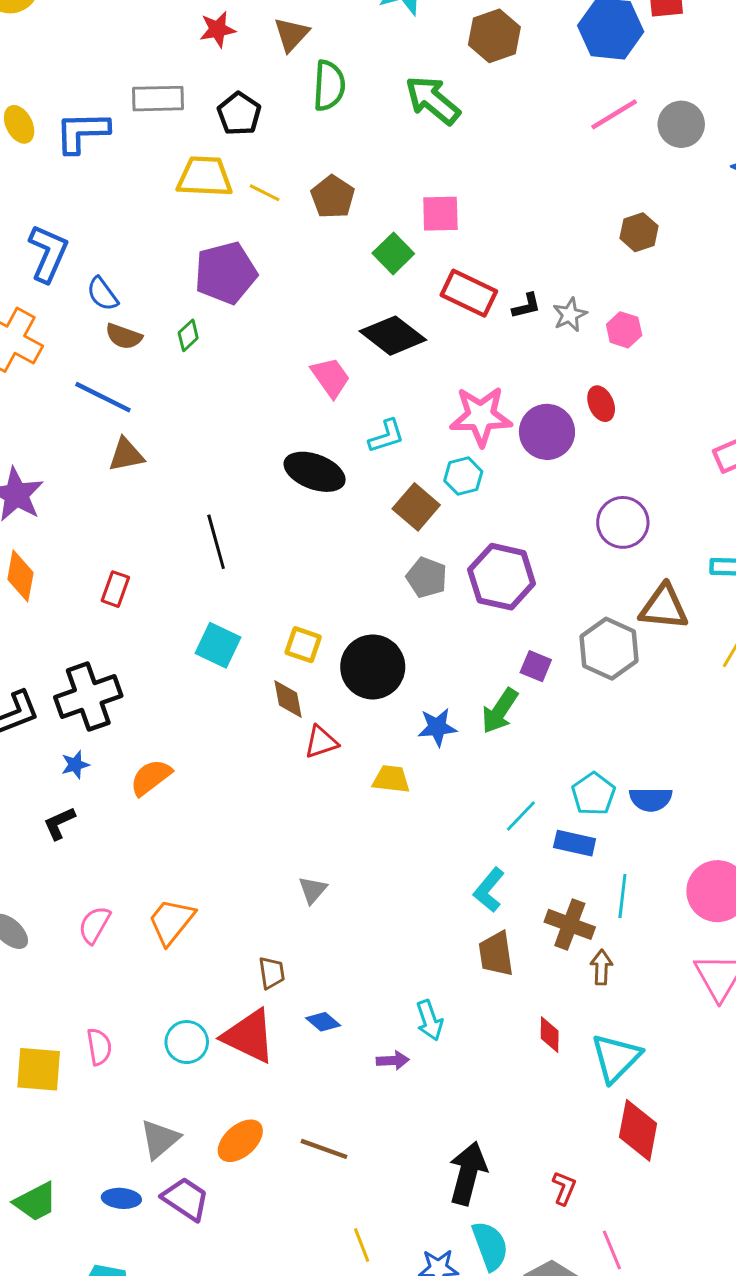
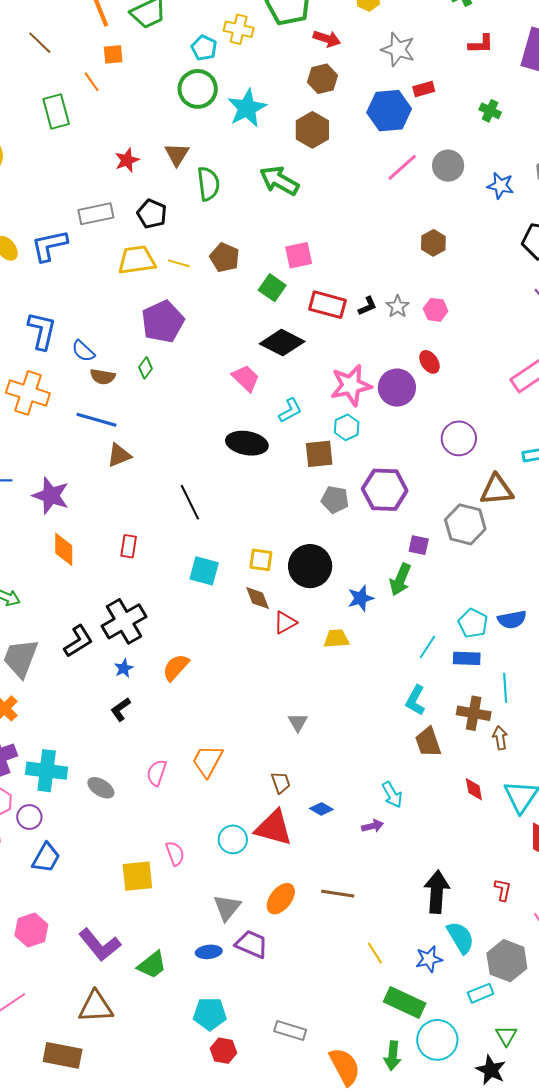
brown square: (416, 507) -> (319, 454), turned -36

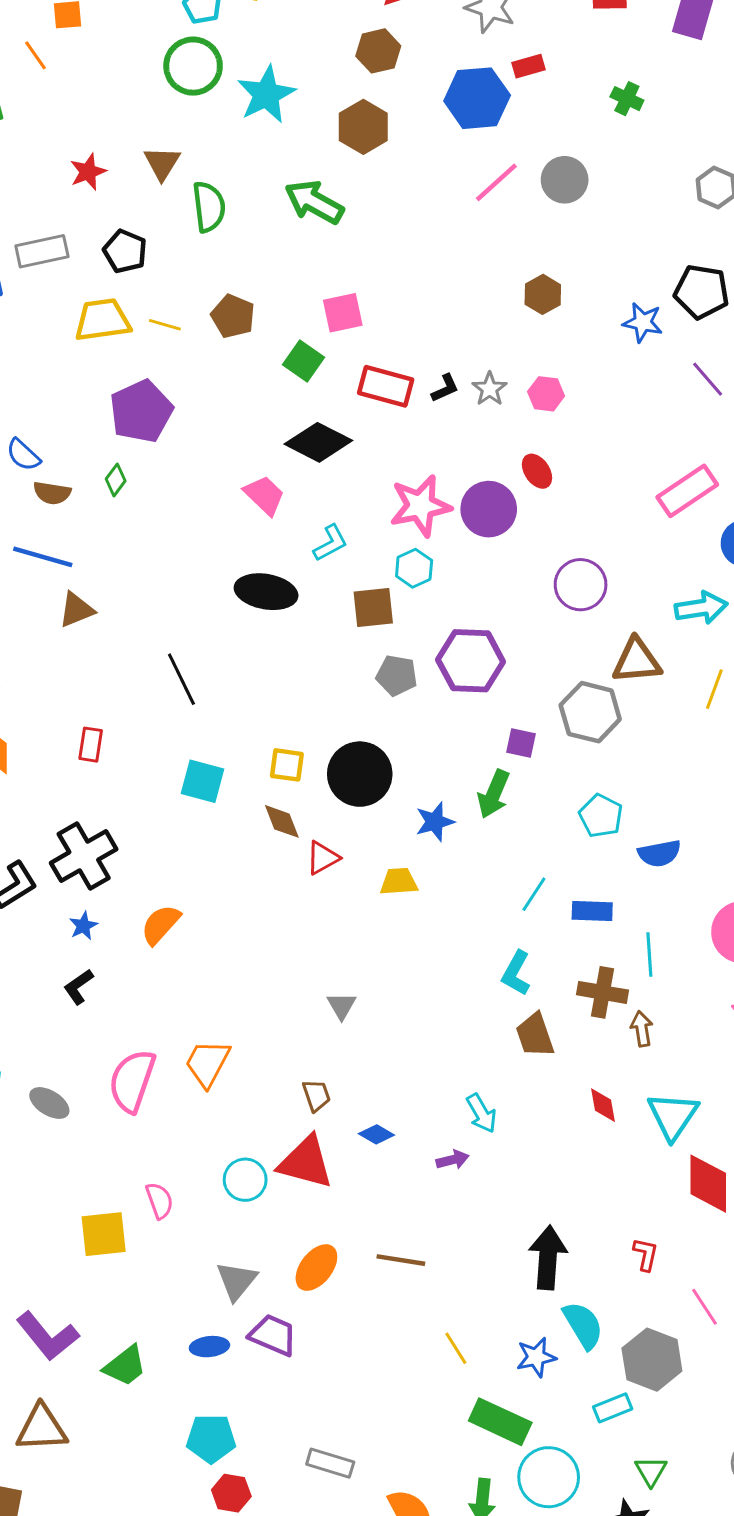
blue star: (500, 186) -> (643, 322), moved
cyan pentagon: (473, 623) -> (601, 816), moved
pink semicircle: (157, 773) -> (132, 1081), size x1.6

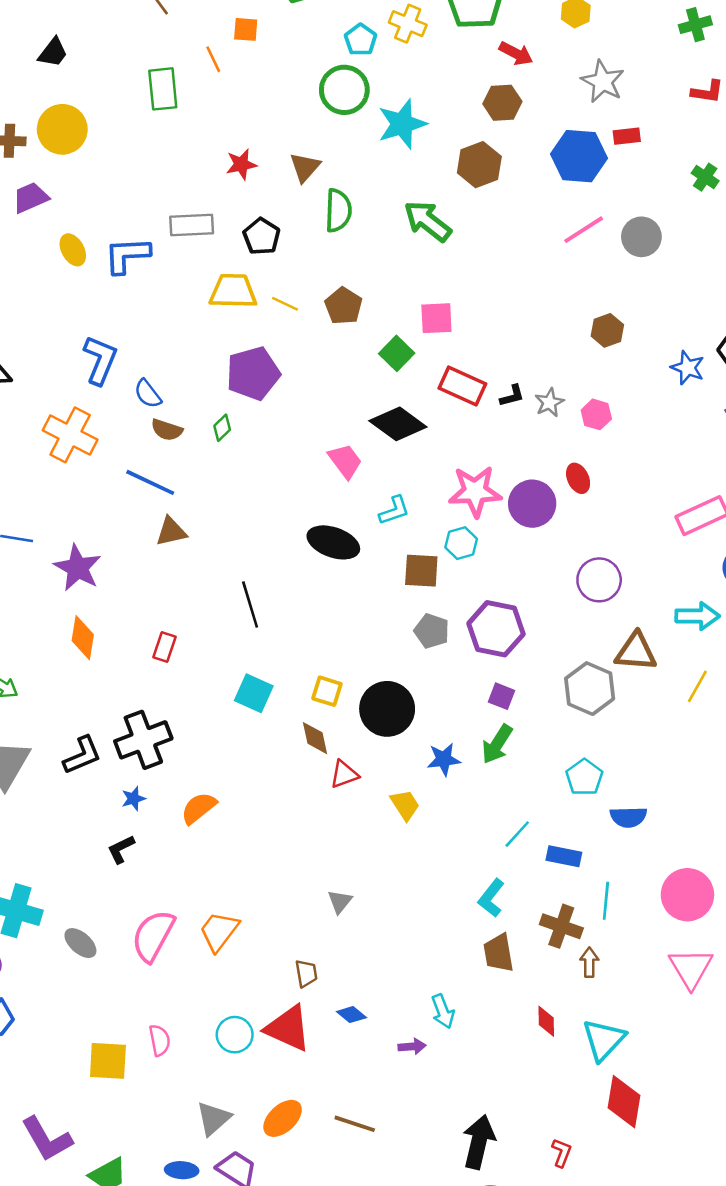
purple square: (521, 743) -> (502, 696), moved
yellow trapezoid: (399, 882) -> (405, 805), turned 52

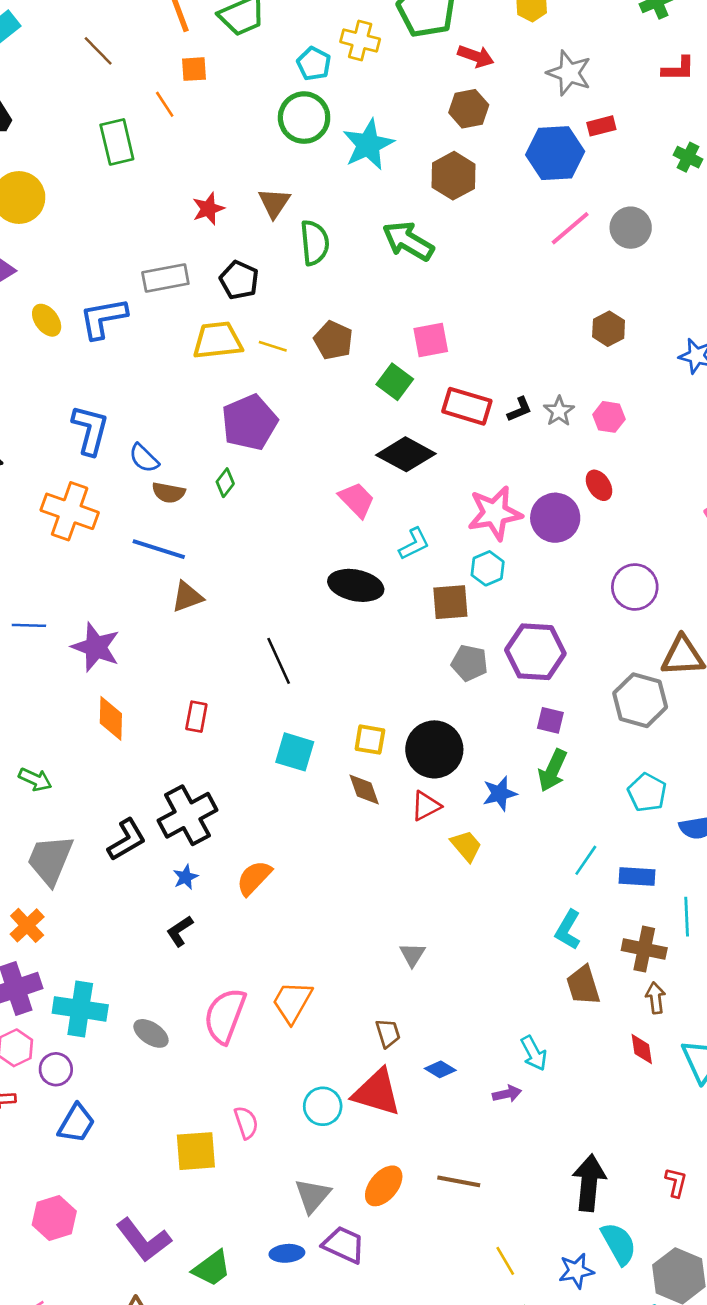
red triangle: (344, 774) -> (426, 806), moved
brown arrow: (589, 962) -> (655, 998), moved

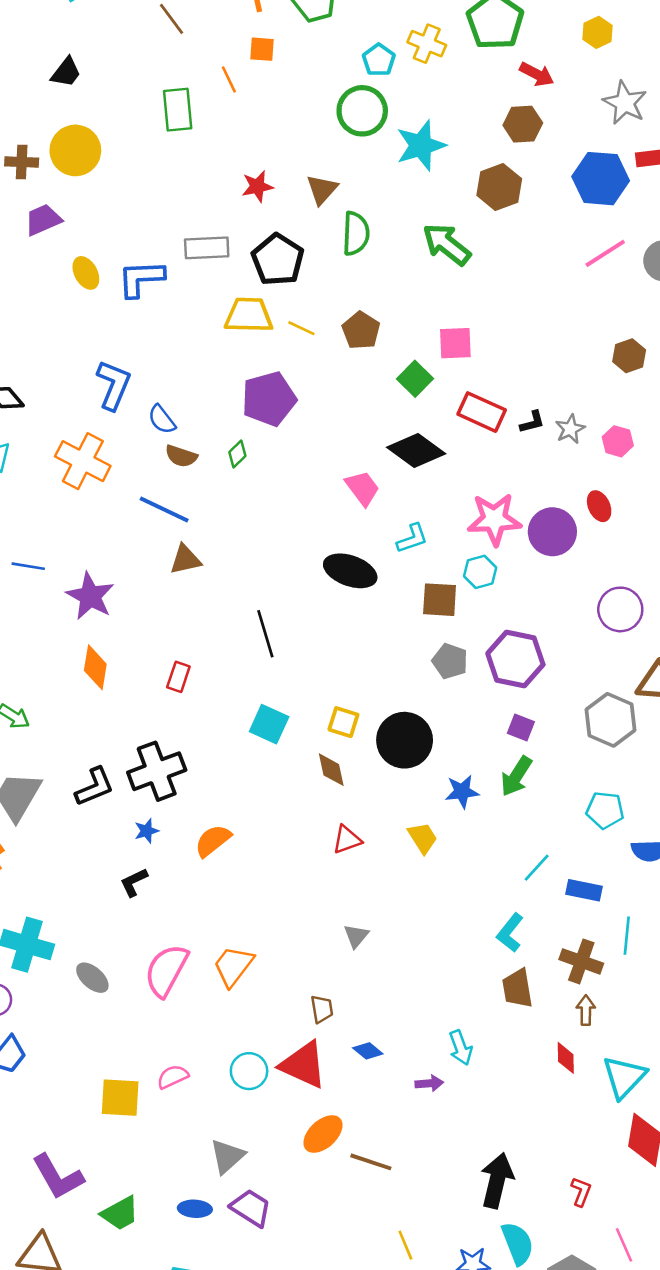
black pentagon: (239, 280) -> (278, 260), size x1.4
cyan pentagon: (647, 792) -> (605, 810), turned -30
red triangle: (426, 806) -> (347, 840), moved
pink semicircle: (246, 1123) -> (173, 1077), turned -104
orange ellipse: (384, 1186) -> (323, 1134), moved

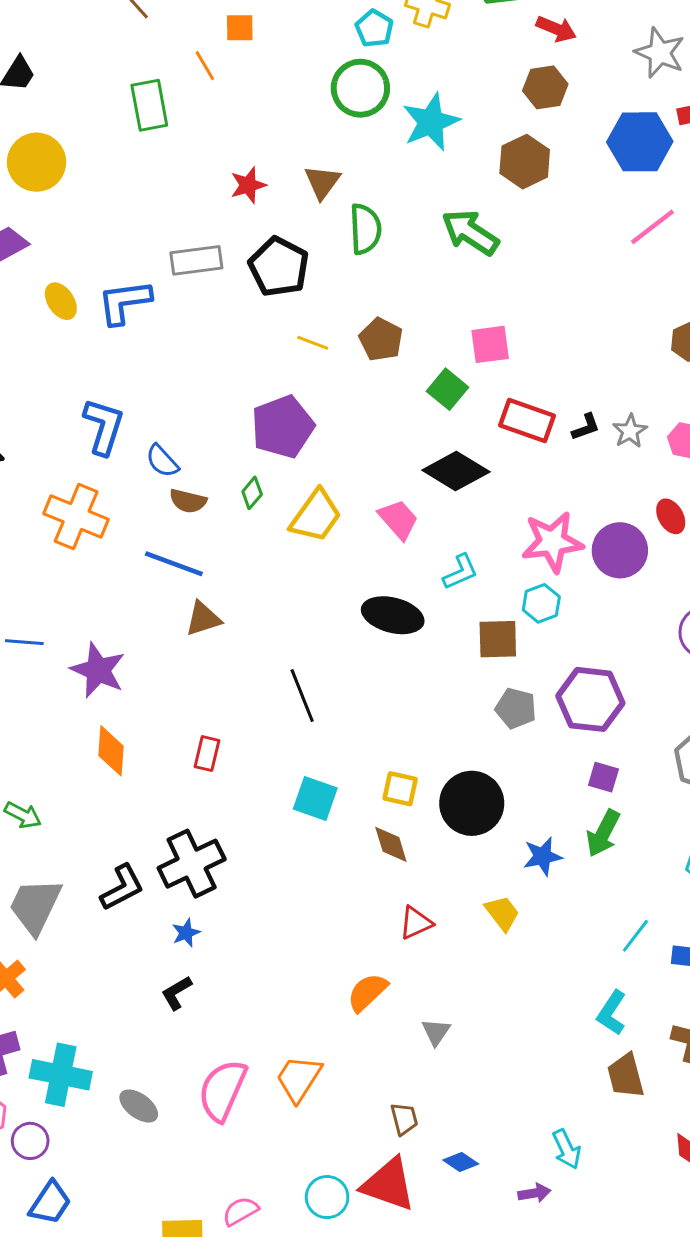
yellow trapezoid: (249, 315) -> (316, 516), moved, turned 129
orange semicircle: (213, 841) -> (367, 992), moved

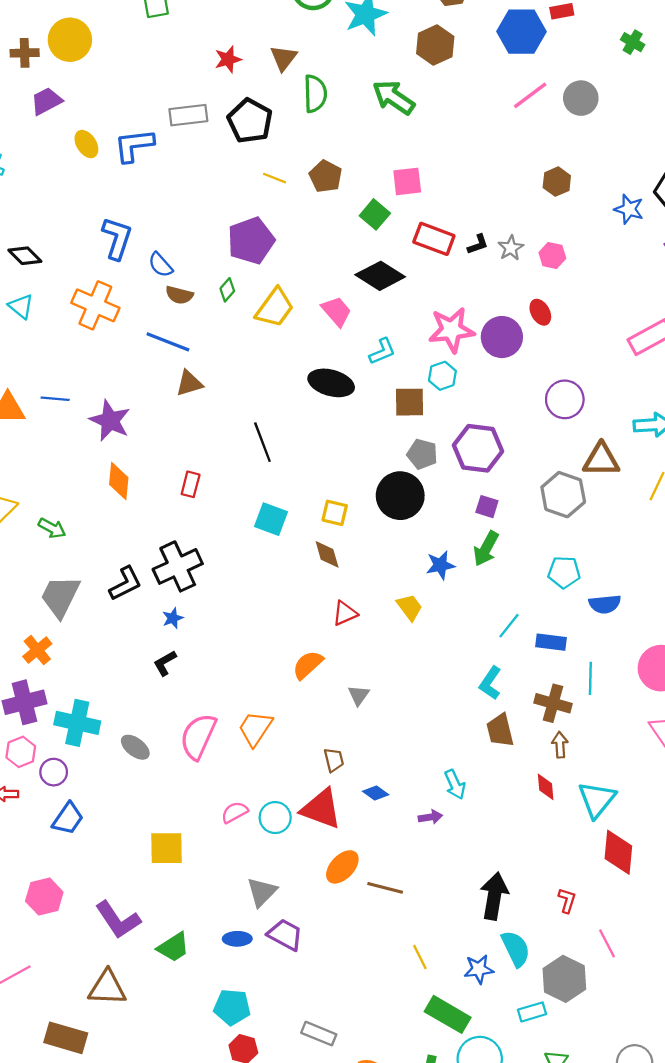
black circle: (472, 803) -> (400, 496), moved
pink semicircle: (240, 1211) -> (235, 812), moved

